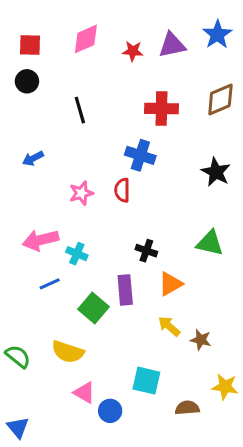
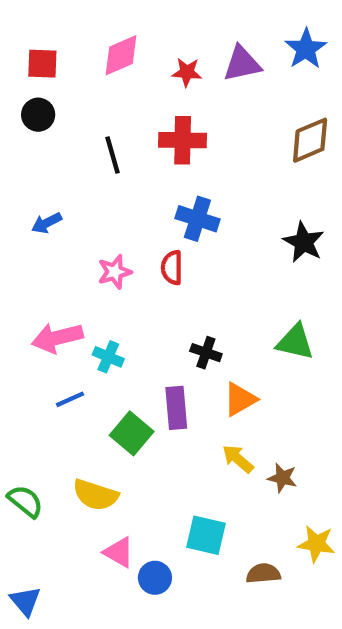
red cross: (161, 109) -> (183, 140), moved

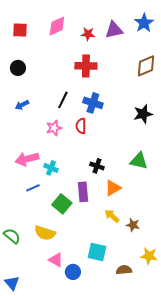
black circle: (38, 115) -> (18, 68), moved
black line: (112, 155) -> (63, 100), moved, turned 42
black star: (304, 242) -> (143, 114), turned 30

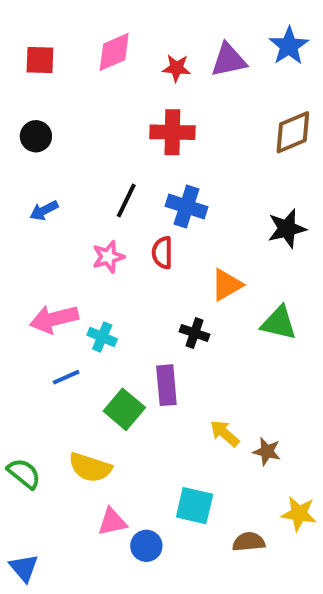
orange triangle: (113, 188) -> (227, 285), moved
pink triangle: (56, 260) -> (112, 522), turned -42

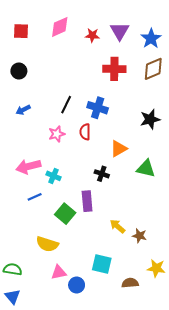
blue star: (289, 46) -> (151, 38), moved
purple triangle: (229, 60) -> (120, 31), turned -48
red cross: (172, 132) -> (114, 69), moved
green semicircle: (24, 474) -> (13, 269), moved, turned -30

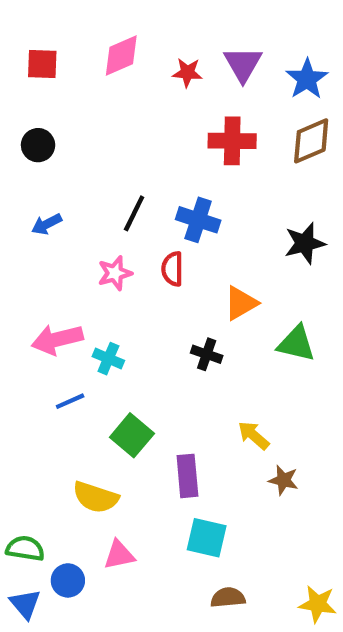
purple rectangle: (87, 201) -> (187, 476), moved
yellow arrow: (117, 226) -> (254, 435), moved
yellow star: (156, 268) -> (318, 604), moved
brown semicircle: (130, 283) -> (228, 598), moved
blue circle: (77, 285) -> (68, 580), moved

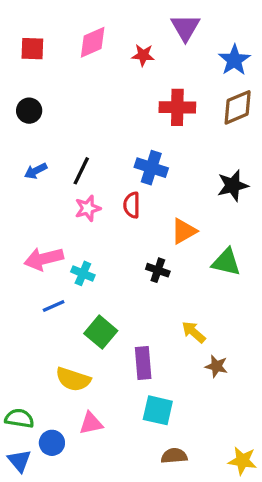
purple triangle: (243, 64) -> (185, 28), moved
black line: (134, 213) -> (81, 171), moved

